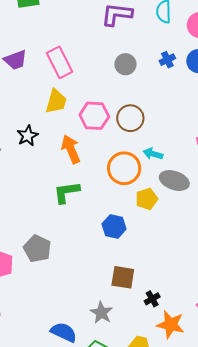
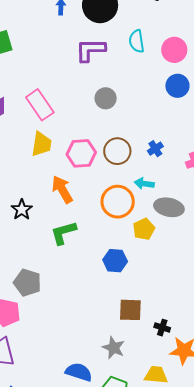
blue cross: (167, 60) -> (155, 149), moved
black star: (28, 136) -> (22, 210), moved
gray pentagon: (37, 249) -> (27, 283), moved
black cross: (152, 299) -> (162, 328), turned -35

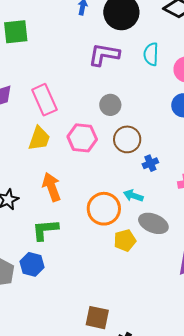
brown circle: (117, 151) -> (127, 139), moved
pink hexagon: (81, 153) -> (82, 138), moved
blue hexagon: (115, 261) -> (32, 264), moved

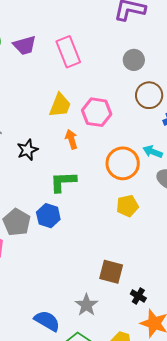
pink hexagon: (82, 138) -> (97, 112), moved
yellow trapezoid: (39, 139) -> (60, 105), moved
orange arrow: (52, 187) -> (71, 139), size x0.7
yellow pentagon: (125, 240) -> (127, 206), moved

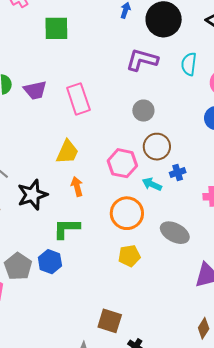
pink hexagon: (97, 112) -> (122, 163), moved
black star: (27, 150) -> (33, 195), size x1.4
cyan arrow: (153, 152) -> (152, 184), moved

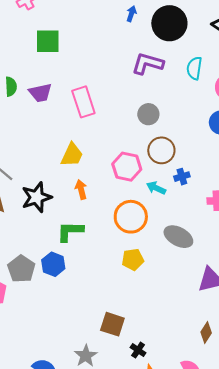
green square: (56, 28) -> (48, 41), moved

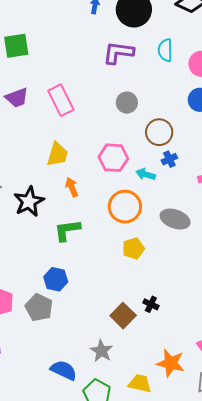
brown circle: (161, 150) -> (159, 132), moved
blue hexagon: (53, 264) -> (56, 279), moved
gray pentagon: (21, 269) -> (39, 307), moved
brown square: (112, 324) -> (123, 316), turned 35
black cross: (138, 350) -> (151, 304), moved

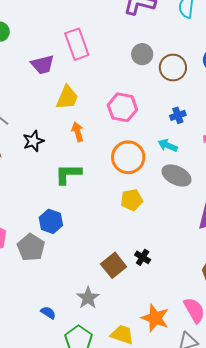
purple trapezoid: (17, 98) -> (42, 65), moved
brown circle: (159, 132) -> (173, 68), moved
cyan arrow: (146, 174) -> (168, 145), moved
black star: (29, 202) -> (33, 141), size x0.7
blue semicircle: (64, 370) -> (48, 313), size x0.6

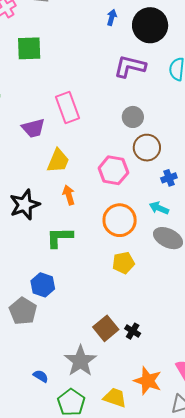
brown circle: (173, 68) -> (147, 148), moved
black star: (33, 141) -> (25, 205), size x1.4
black cross: (143, 257) -> (133, 331), moved
gray star: (88, 298) -> (80, 361), size x1.4

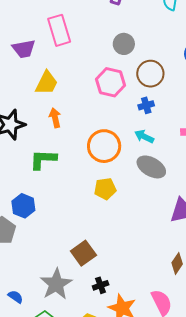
brown circle: (147, 148) -> (150, 74), moved
pink hexagon: (113, 170) -> (110, 82), moved
blue cross: (169, 178) -> (146, 105), moved
black cross: (133, 331) -> (101, 285), moved, turned 35

